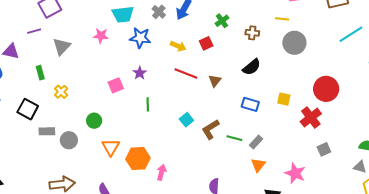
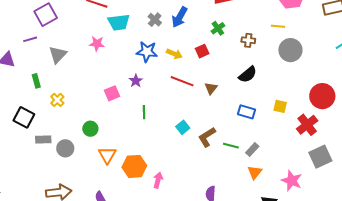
blue star: (140, 38) -> (147, 52), moved
gray square: (324, 149) -> (320, 157), size x1.6

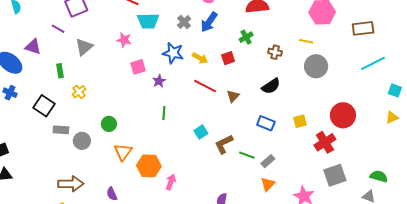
purple line: (30, 39) -> (58, 29), turned 40
pink square: (112, 93) -> (138, 67), moved
yellow square: (280, 106) -> (300, 121), turned -32

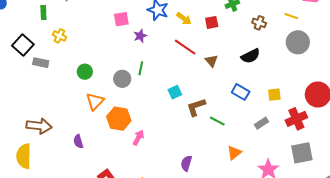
yellow cross: (79, 92) -> (59, 36), turned -32
brown triangle: (233, 96) -> (211, 61), turned -32
gray rectangle: (61, 130) -> (41, 63), moved
gray circle: (82, 141) -> (122, 79), moved
gray rectangle: (268, 161) -> (261, 123), moved

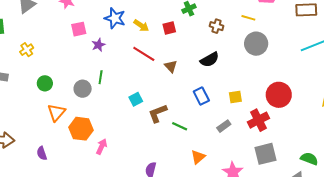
yellow cross: (59, 36) -> (27, 50), moved, turned 32
blue rectangle: (241, 92) -> (201, 96), turned 36

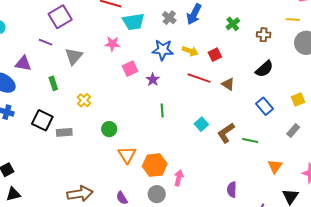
red square: (169, 28) -> (215, 55), moved
gray circle: (83, 89) -> (157, 194), moved

